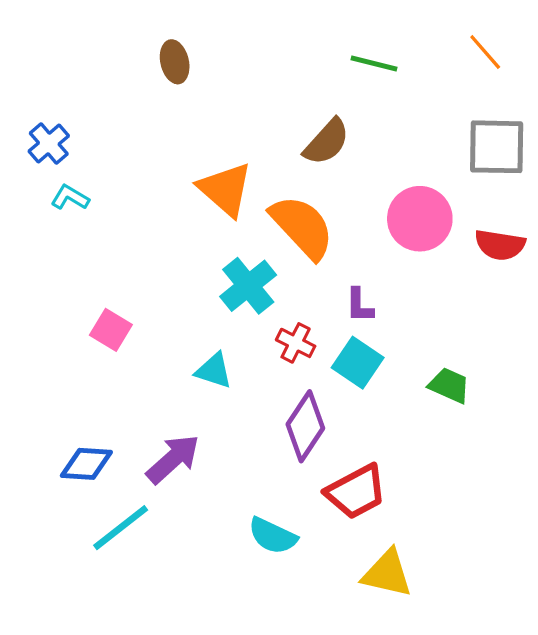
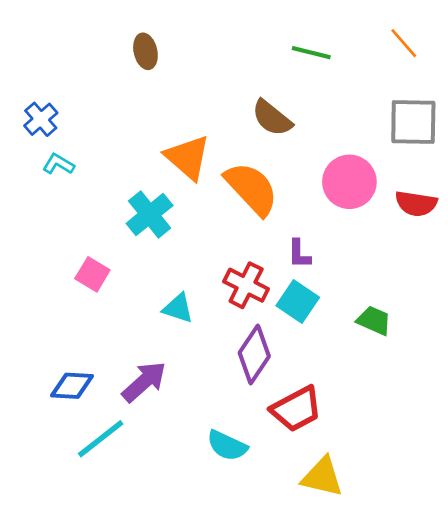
brown semicircle: (327, 142) -> (272, 118), turned 87
cyan cross: (248, 286) -> (150, 214), moved
red cross: (296, 343) -> (246, 285), size x1.4

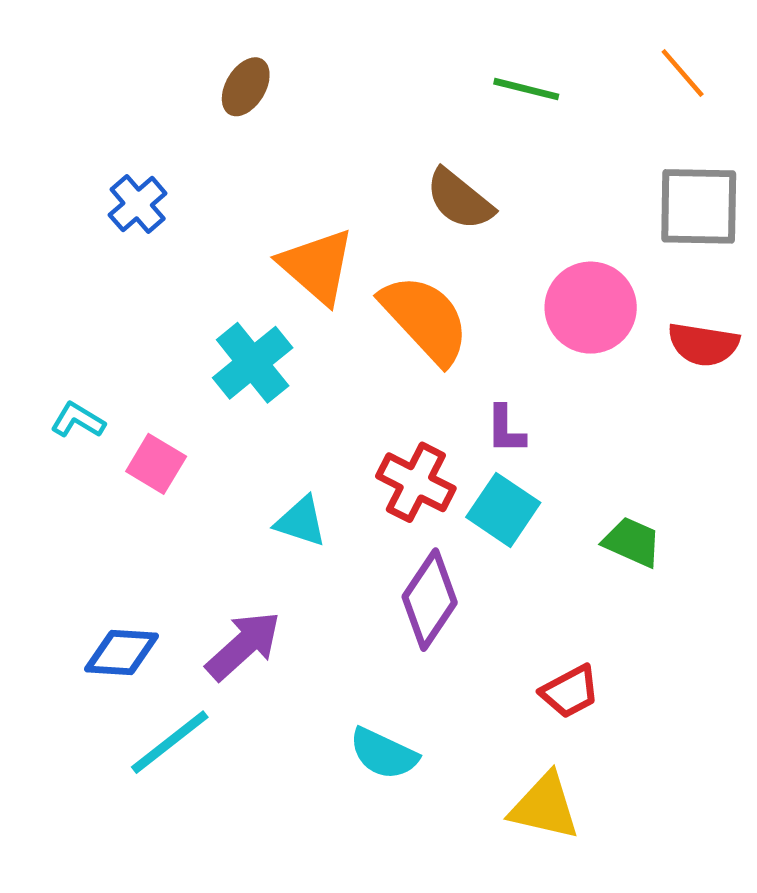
brown ellipse: (145, 51) -> (246, 87), turned 44
blue cross: (41, 119) -> (138, 204), moved
cyan L-shape: (58, 164) -> (78, 420), moved
red trapezoid: (296, 409) -> (570, 692), moved, size x0.7

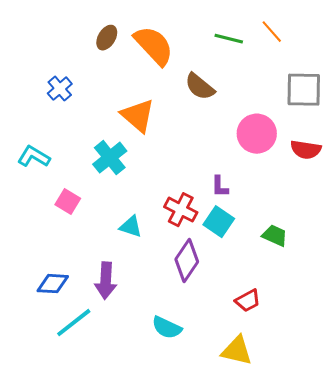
orange line: (683, 73) -> (272, 32), moved
orange semicircle: (425, 319) -> (154, 46), moved
cyan L-shape: (78, 420) -> (34, 157), moved, size x1.4
purple arrow: (243, 646) -> (106, 281), turned 135

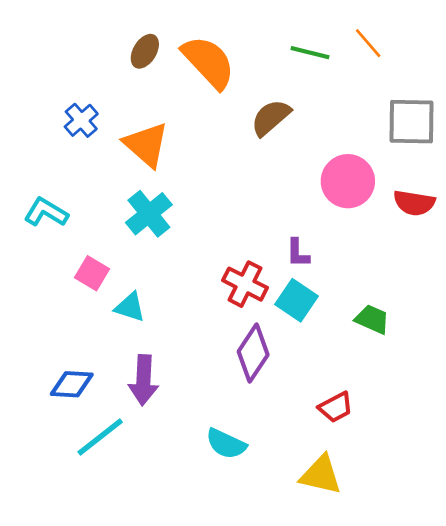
brown semicircle: (200, 87) -> (271, 118), turned 100
orange triangle: (138, 116) -> (146, 145), moved
cyan triangle: (131, 227) -> (130, 307), moved

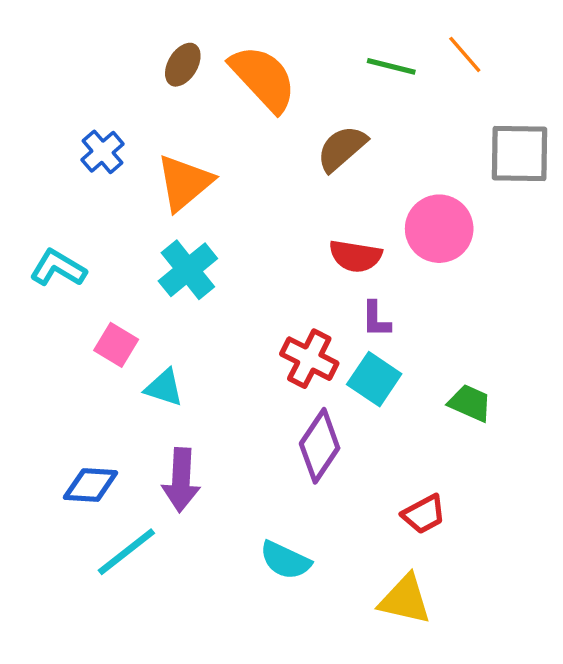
orange triangle: (146, 145) -> (185, 183), turned 39
red semicircle: (414, 203) -> (355, 256), moved

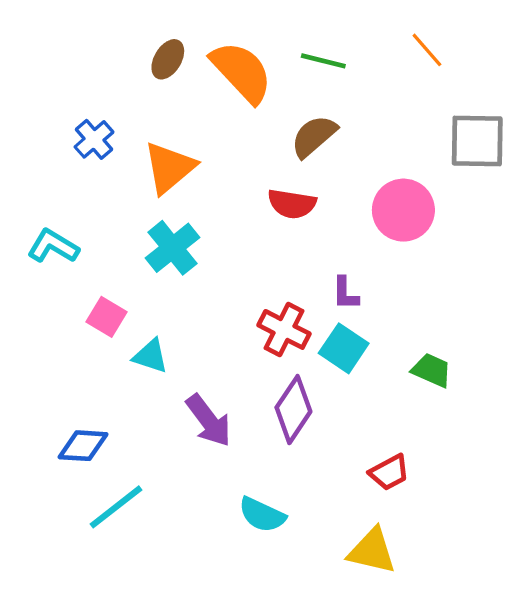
green line: (391, 66) -> (323, 61), moved
red semicircle: (355, 256) -> (292, 204), moved
purple arrow: (181, 480) -> (209, 421), moved, turned -40

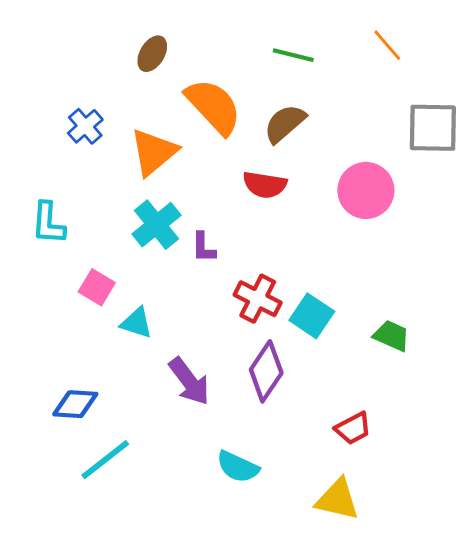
orange semicircle: (242, 72) -> (213, 106), moved
cyan L-shape: (53, 246) -> (48, 223), turned -117
purple L-shape: (345, 293) -> (204, 247), moved

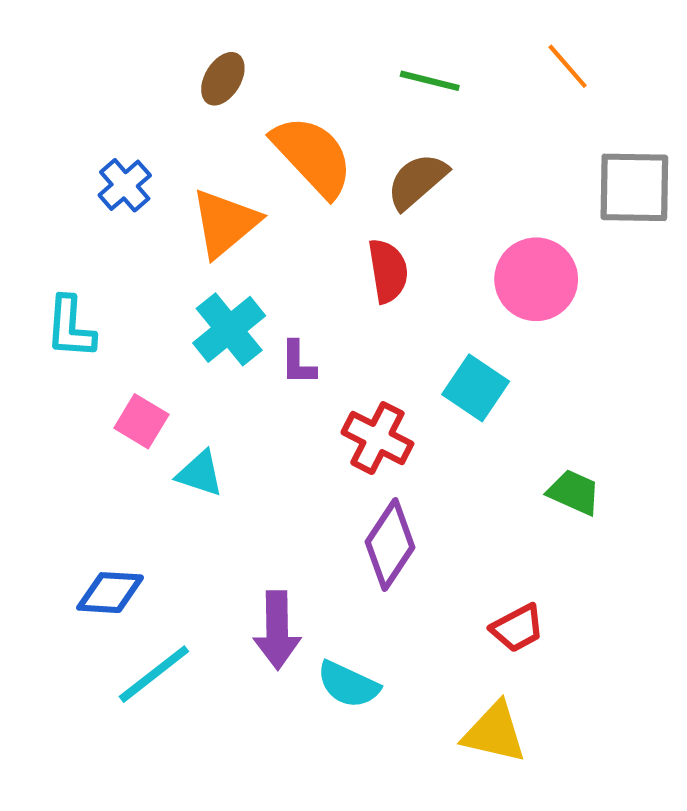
red semicircle: (265, 185) -> (388, 271), turned -108
cyan square: (312, 316) -> (476, 388), moved
purple arrow: (189, 381) -> (277, 630), moved, turned 36

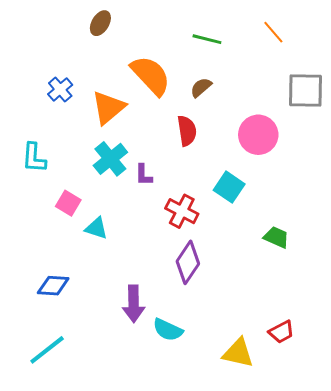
brown ellipse: (223, 79) -> (100, 23), moved
brown semicircle: (417, 181) -> (201, 87), size x0.7
red trapezoid: (517, 628) -> (281, 332), moved
cyan line: (154, 674) -> (47, 350), moved

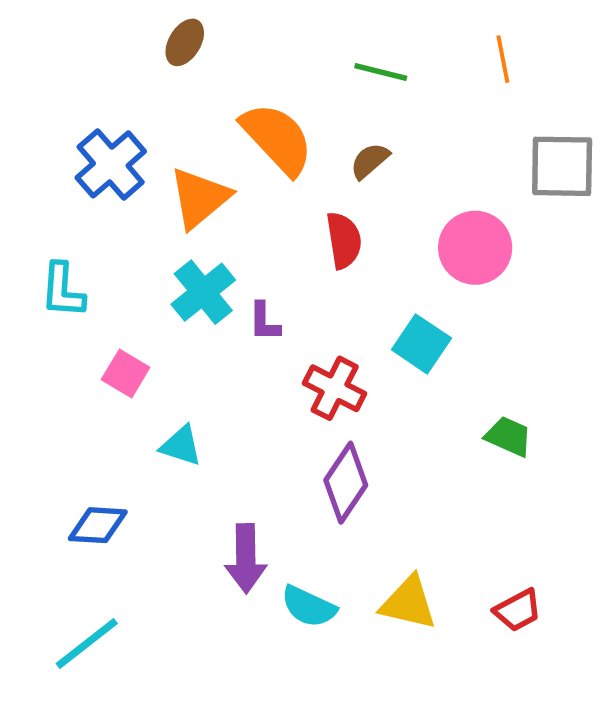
orange line: (273, 32) -> (503, 59), turned 30
blue cross: (60, 89) -> (111, 164), size x1.5
cyan triangle: (96, 228) -> (181, 446), moved
yellow triangle: (238, 353) -> (409, 603), moved

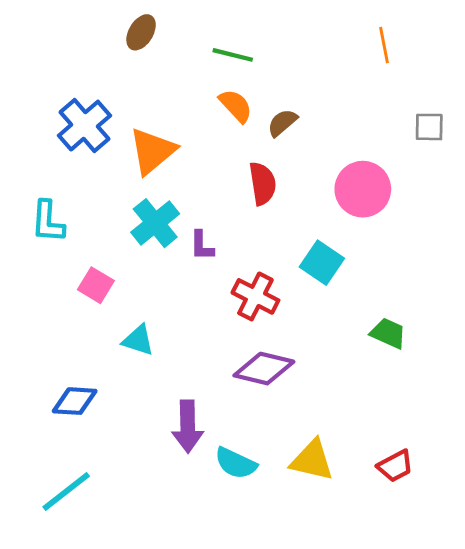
green line: (381, 72) -> (233, 55), moved
orange semicircle: (277, 139) -> (236, 106), moved, size x0.6
gray square: (562, 166) -> (429, 127), size x0.6
purple diamond: (346, 483) -> (264, 369), turned 70

